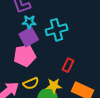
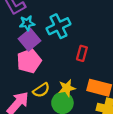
red rectangle: (68, 65) -> (82, 53), moved

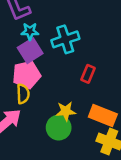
yellow semicircle: (41, 90) -> (23, 94), moved, turned -66

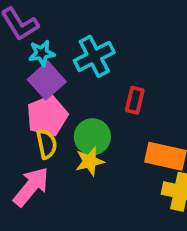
yellow star: (66, 111) -> (90, 161), moved
green circle: (59, 128) -> (92, 137), moved

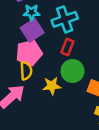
red rectangle: (135, 100) -> (67, 47), moved
green circle: (92, 137) -> (73, 71), moved

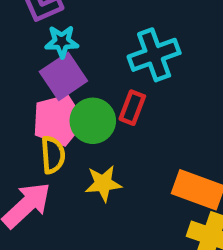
cyan cross: (65, 19) -> (154, 55), moved
green circle: (73, 71) -> (93, 121), moved

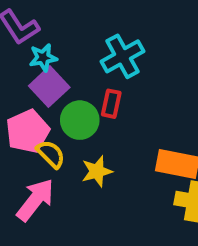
pink pentagon: (58, 120) -> (28, 131), moved
yellow semicircle: (53, 155) -> (51, 154), turned -32

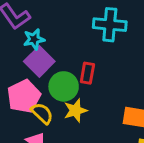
cyan cross: (123, 56) -> (110, 25), moved, turned 36
yellow star: (97, 171) -> (75, 111), moved

